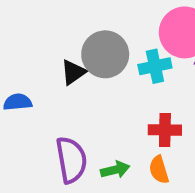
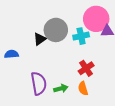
red cross: (165, 130) -> (86, 68), turned -35

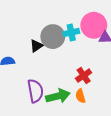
cyan cross: (81, 36) -> (71, 32), moved
green arrow: (61, 88) -> (58, 96), size x1.6

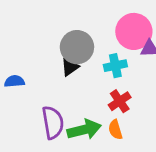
cyan cross: (71, 32) -> (115, 66), moved
black triangle: (36, 46) -> (70, 67), moved

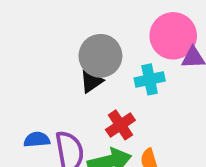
blue semicircle: (14, 81) -> (37, 140), moved
red cross: (120, 101) -> (120, 125), moved

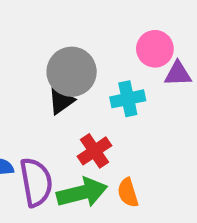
pink circle: (173, 36) -> (155, 49), size x0.7

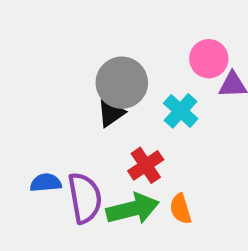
cyan cross: (128, 99) -> (181, 111), turned -36

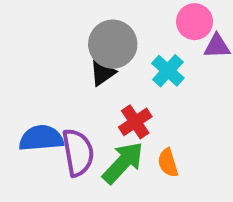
blue semicircle: (46, 183) -> (41, 138), size x1.5
green arrow: (133, 209) -> (123, 163), turned -33

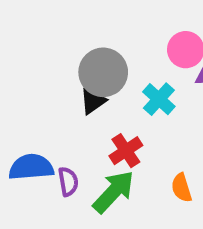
purple semicircle: (78, 152) -> (68, 182), size x0.6
orange semicircle: (168, 163) -> (182, 188), moved

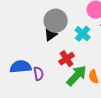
green arrow: (114, 192) -> (77, 76), moved

